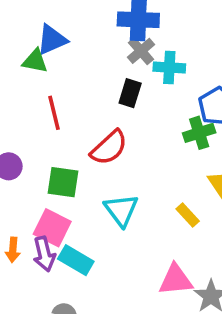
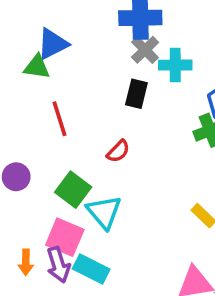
red semicircle: (109, 148) -> (118, 151), size x0.6
green square: (63, 182) -> (73, 190), turned 32
cyan triangle: (121, 210) -> (104, 212), moved

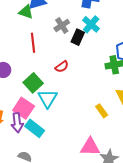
gray cross: (145, 50) -> (62, 25), moved
cyan cross: (175, 65) -> (91, 24), moved, turned 30

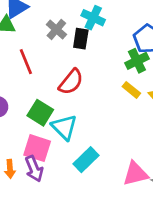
red semicircle: (62, 67) -> (71, 82), size x1.5
yellow rectangle: (102, 111) -> (131, 90), moved
cyan rectangle: (35, 128) -> (86, 160), moved, turned -66

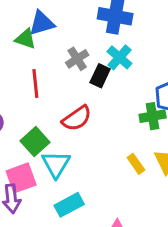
yellow rectangle: (131, 90) -> (136, 164), moved
pink square: (37, 148) -> (21, 178), turned 36

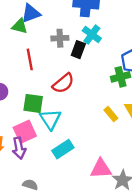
gray cross: (77, 59) -> (60, 38), turned 35
green square: (35, 142) -> (33, 103), turned -35

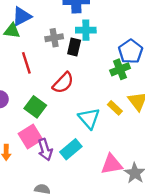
cyan cross: (92, 35) -> (86, 30), turned -30
green square: (33, 103) -> (35, 107), turned 35
cyan triangle: (50, 119) -> (89, 118), moved
purple arrow: (19, 148) -> (45, 150), moved

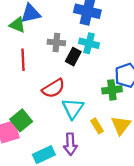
green square: (35, 107) -> (21, 120), moved
cyan triangle: (89, 118) -> (73, 108), moved
purple arrow: (45, 150) -> (70, 144), moved

